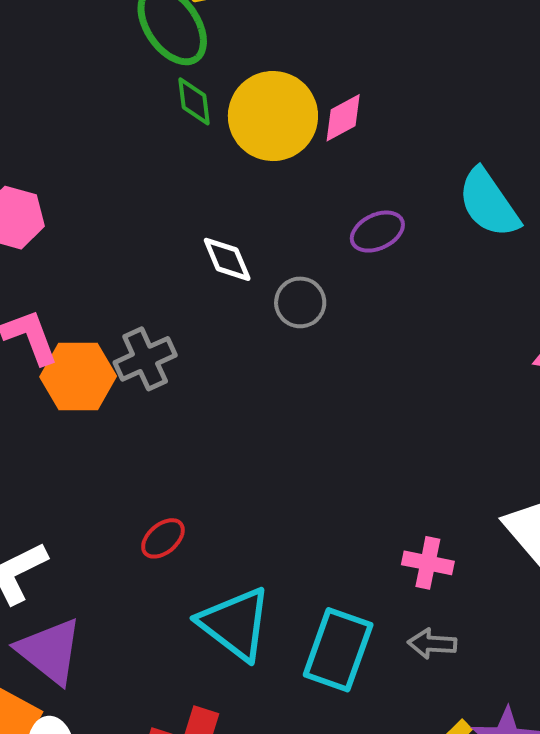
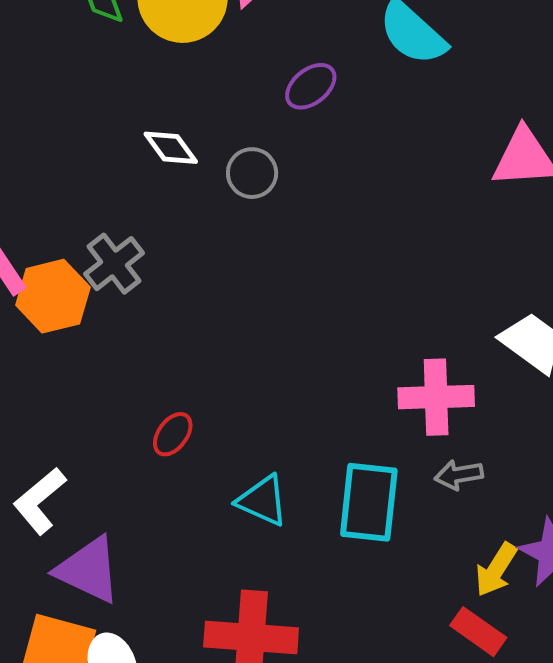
pink cross: (428, 563) -> (436, 397), size x1.5
cyan triangle: (235, 624) -> (263, 501), size x0.7

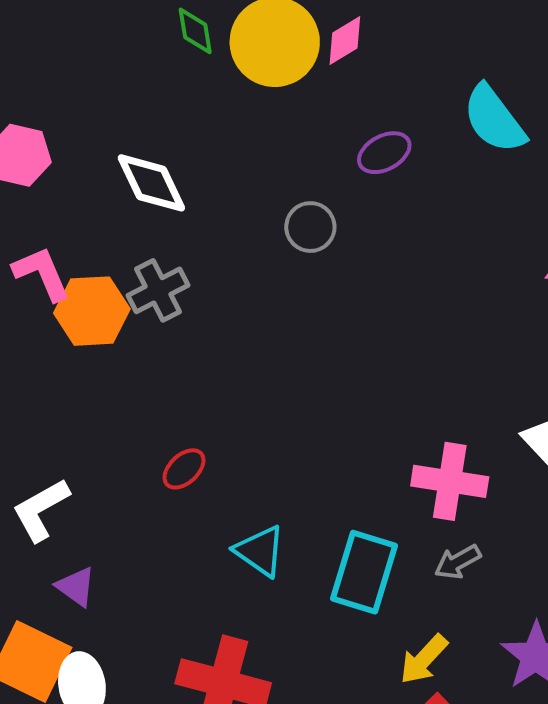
white diamond: (171, 148) -> (151, 183), moved, size x1.4
gray arrow: (459, 475) -> (458, 562), turned -30
purple triangle: (88, 570) -> (76, 587), size x0.6
yellow arrow: (496, 570) -> (424, 659), moved

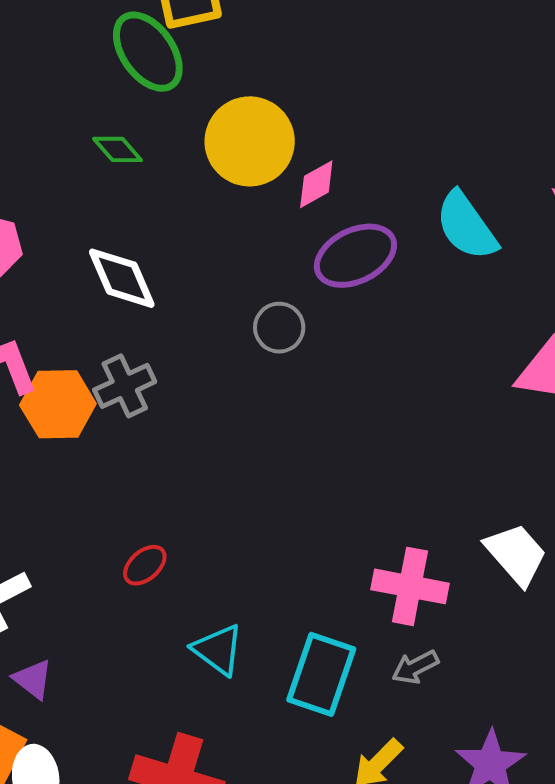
green diamond: (195, 31) -> (118, 149), moved, turned -33
pink diamond: (345, 41) -> (316, 184), moved
purple ellipse: (384, 153) -> (355, 256), size x1.5

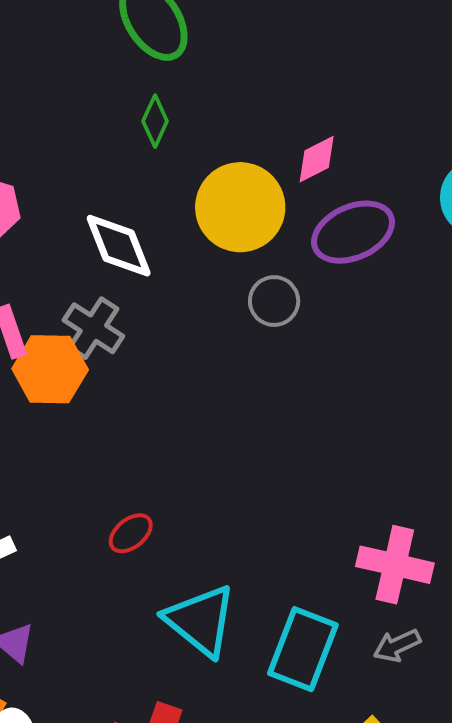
yellow circle: (250, 141) -> (240, 207), moved
green diamond: (118, 149) -> (155, 121), moved, turned 63
gray cross: (125, 386) -> (93, 328), moved, turned -34
cyan triangle: (218, 650) -> (201, 620), size x1.4

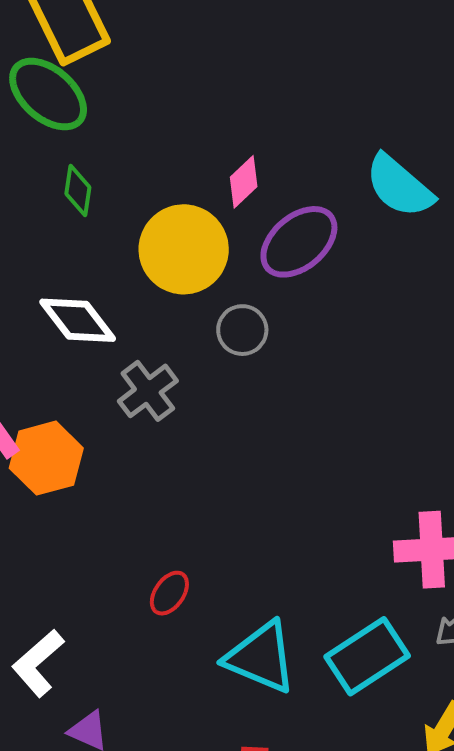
gray cross: (93, 328) -> (148, 391), moved, turned 36
cyan rectangle: (303, 649) -> (367, 656), turned 52

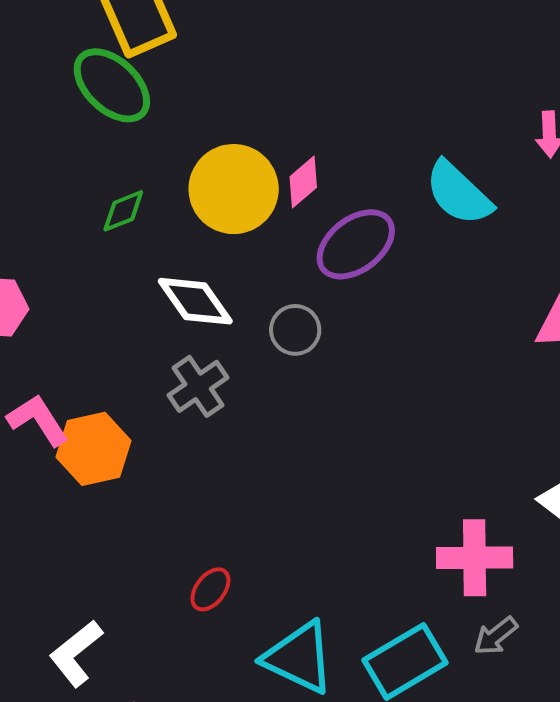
green diamond: (78, 191) -> (123, 211), moved, turned 57
yellow circle: (184, 249) -> (234, 189), moved
white diamond: (78, 320) -> (195, 301), moved

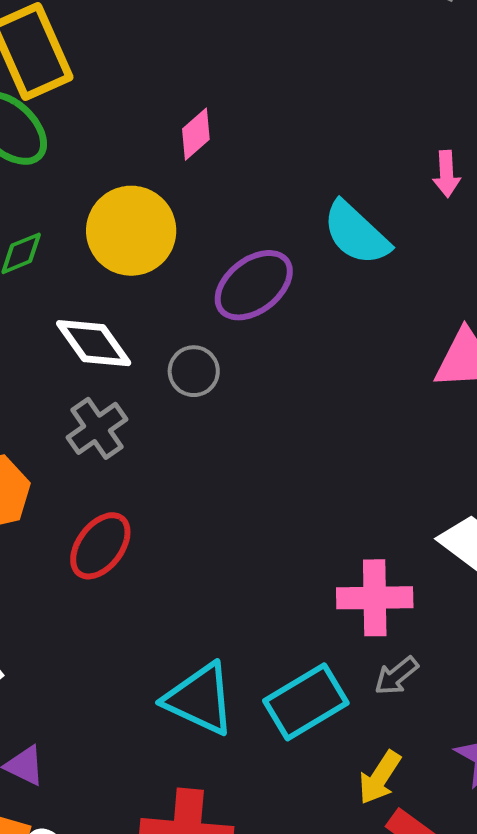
pink diamond: (303, 182) -> (196, 134), moved
red ellipse: (210, 589) -> (100, 546), moved, size x1.5

